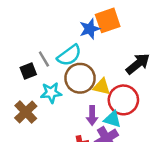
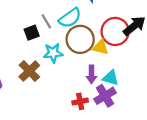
red circle: (123, 100) -> (115, 31), moved

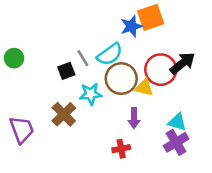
cyan triangle: (111, 78) -> (177, 122), moved
purple cross: (105, 96) -> (176, 142), moved

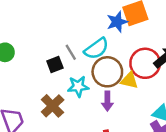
purple arrow: (134, 118) -> (107, 101), moved

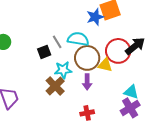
cyan semicircle: (96, 49) -> (78, 39), turned -135
brown cross: (53, 106) -> (55, 86), moved

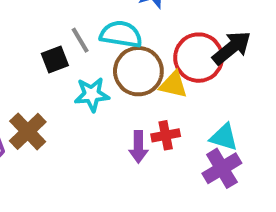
purple arrow: (87, 82) -> (138, 147), moved
brown cross: (55, 86) -> (28, 131), moved
red cross: (87, 113) -> (166, 135), moved

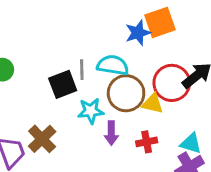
gray line: (80, 40) -> (82, 70), turned 30
black square: (55, 60) -> (63, 84), size x1.4
purple arrow: (138, 147) -> (111, 133), moved

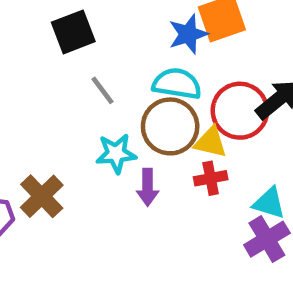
cyan semicircle: (113, 65) -> (177, 84), moved
gray line: (82, 70) -> (103, 90), turned -36
black square: (63, 84) -> (73, 32), moved
red cross: (147, 142) -> (211, 178), moved

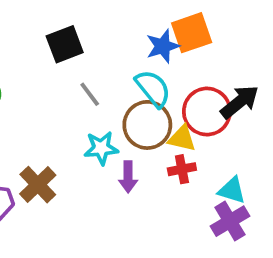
cyan semicircle: (177, 84) -> (153, 88), turned 42

